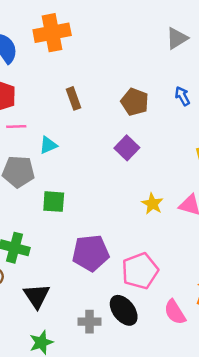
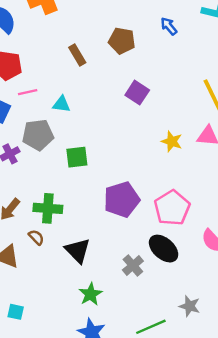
blue arrow: (182, 96) -> (169, 26), moved
brown pentagon: (135, 102) -> (122, 41), moved
cyan triangle: (48, 145) -> (61, 104), turned 42
gray cross: (89, 322) -> (133, 266), turned -30

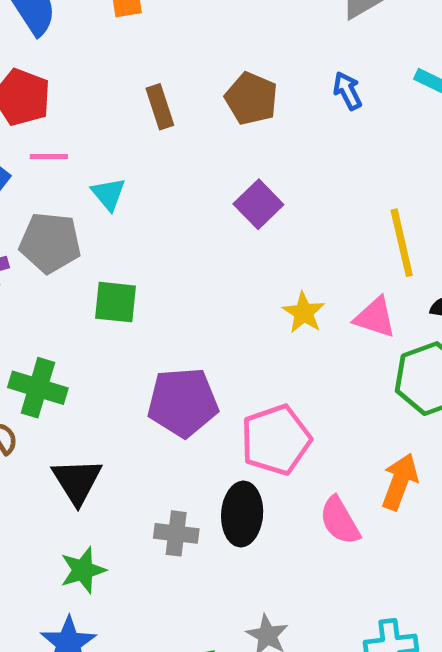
cyan triangle: (61, 104) -> (108, 194), turned 30
black ellipse: (164, 249) -> (242, 514), turned 40
gray cross: (133, 266) -> (176, 533), turned 35

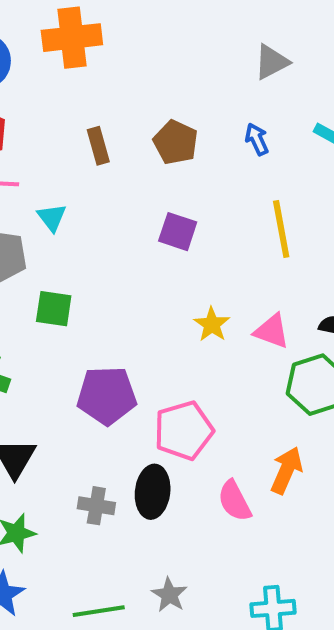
purple square: (258, 204) -> (178, 232), turned -30
yellow line: (402, 243) -> (281, 229), moved

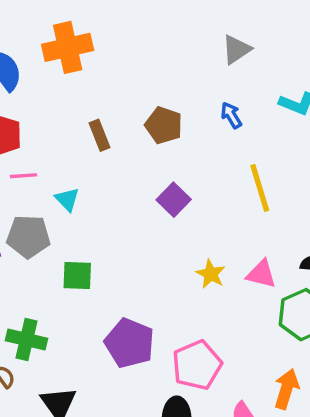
purple square: (178, 232) -> (174, 200), turned 32
purple pentagon: (107, 396) -> (130, 343), turned 30

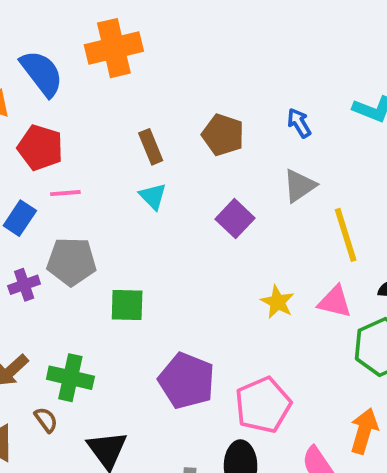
gray triangle: (236, 49) -> (300, 186), moved
yellow line: (260, 188) -> (346, 235), moved
cyan triangle: (67, 199) -> (153, 196), moved

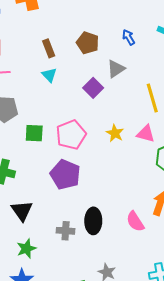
gray triangle: (300, 186) -> (116, 69), moved
pink pentagon: (263, 405) -> (71, 135), moved

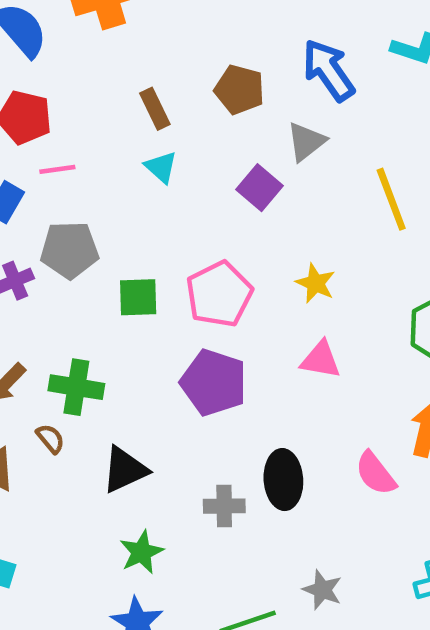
blue arrow: (129, 37) -> (328, 70), size x1.8
pink triangle: (146, 134) -> (321, 360), moved
black triangle: (22, 211) -> (125, 470), turned 45

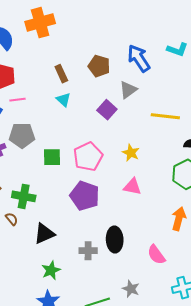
yellow line: (391, 199) -> (165, 116), turned -64
pink semicircle: (376, 473) -> (156, 255), moved

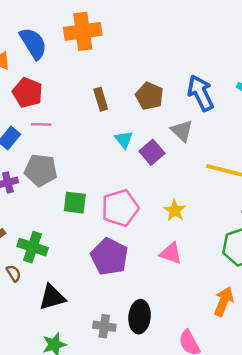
gray triangle: (128, 90) -> (182, 131), turned -48
cyan triangle: (63, 100) -> (124, 140), moved

